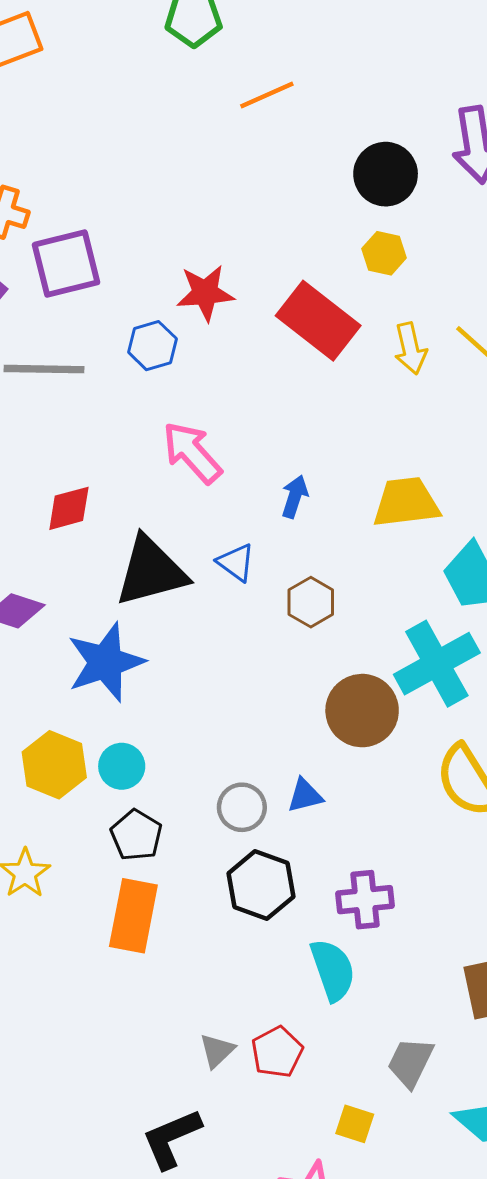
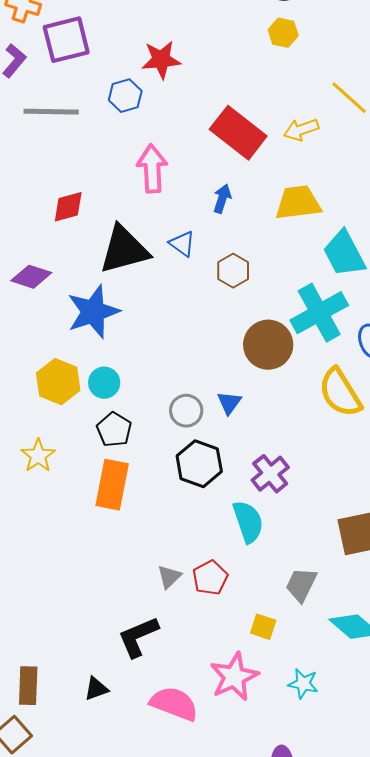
red rectangle: (318, 321) -> (238, 133), moved
yellow arrow: (410, 349) -> (301, 130), moved, turned 84
pink arrow: (192, 453) -> (152, 169), turned 39
blue triangle: (305, 796) -> (229, 403), turned -40
purple cross: (365, 900) -> (270, 474), turned -33

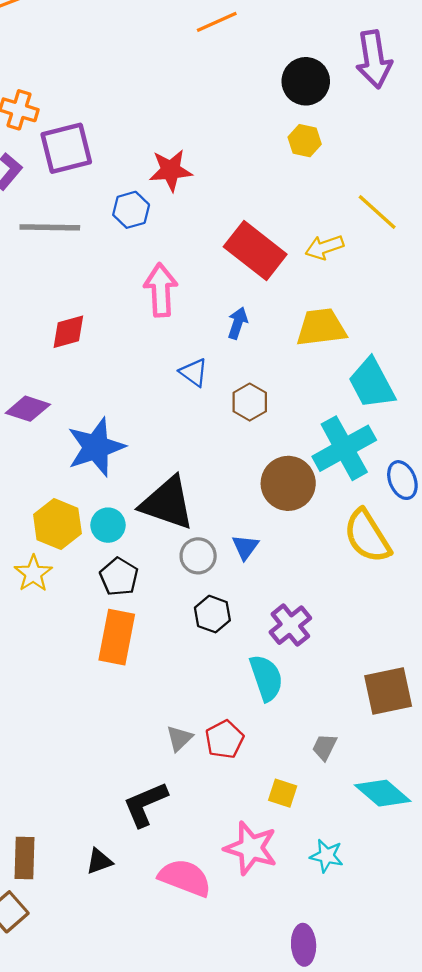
black triangle: (124, 250) -> (167, 503), moved, turned 34
yellow star: (38, 456) -> (33, 573), moved
black hexagon: (199, 464) -> (212, 614), size x0.7
gray trapezoid: (301, 585) -> (324, 747), size x0.7
pink star: (234, 677) -> (251, 848), turned -30

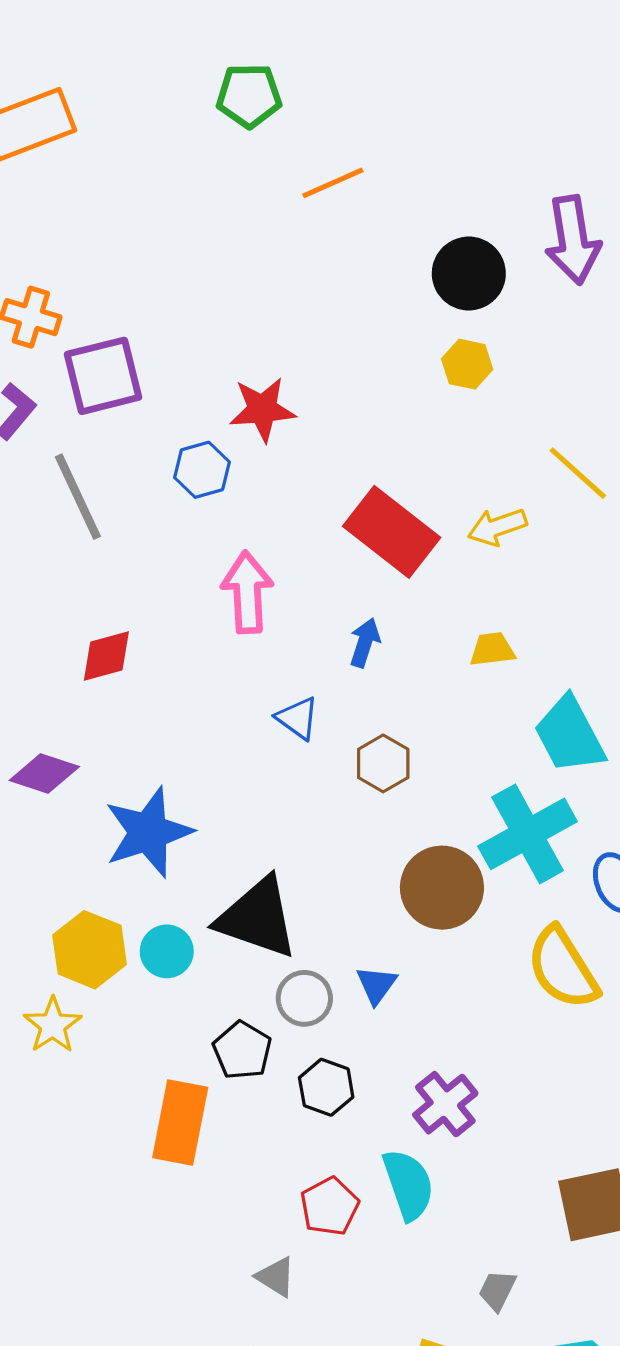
gray line: (50, 227) -> (78, 497), turned 64
yellow trapezoid: (321, 327) -> (492, 649), size x0.6
black pentagon: (119, 577) -> (242, 1050), moved
gray triangle: (179, 738) -> (276, 1277), turned -44
red pentagon: (224, 739) -> (330, 1206), moved

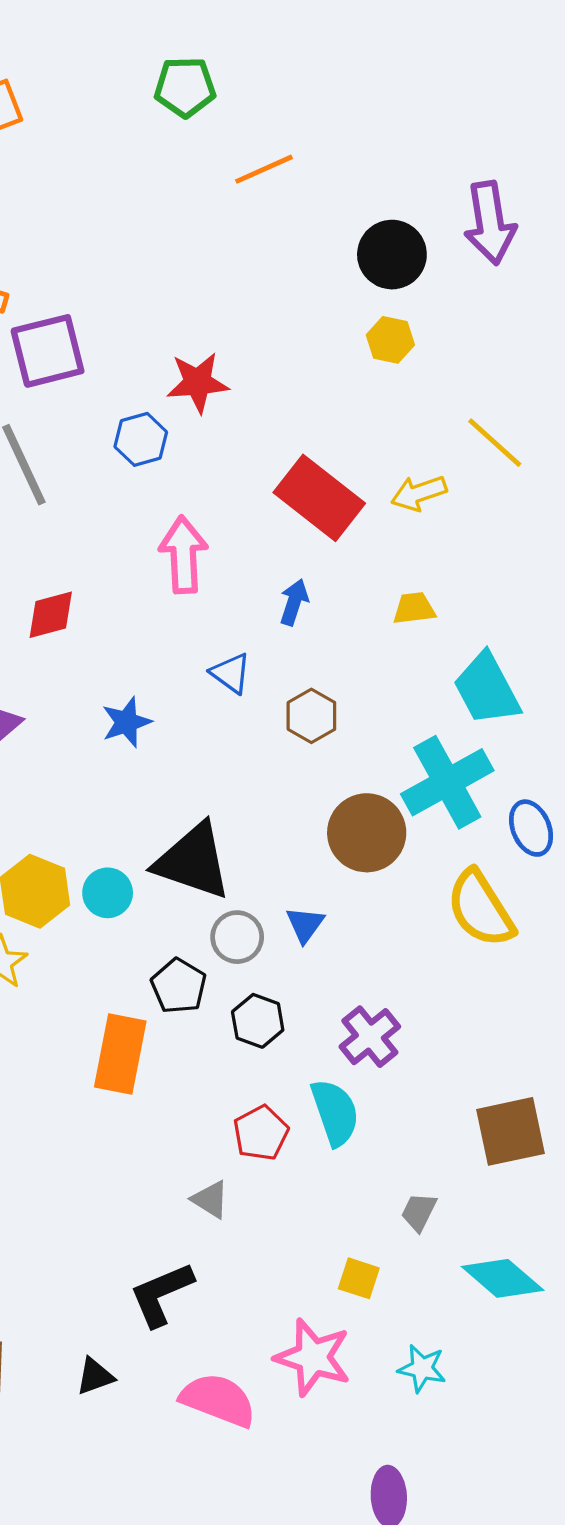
blue star: (148, 832) -> (127, 722), moved, size x0.6

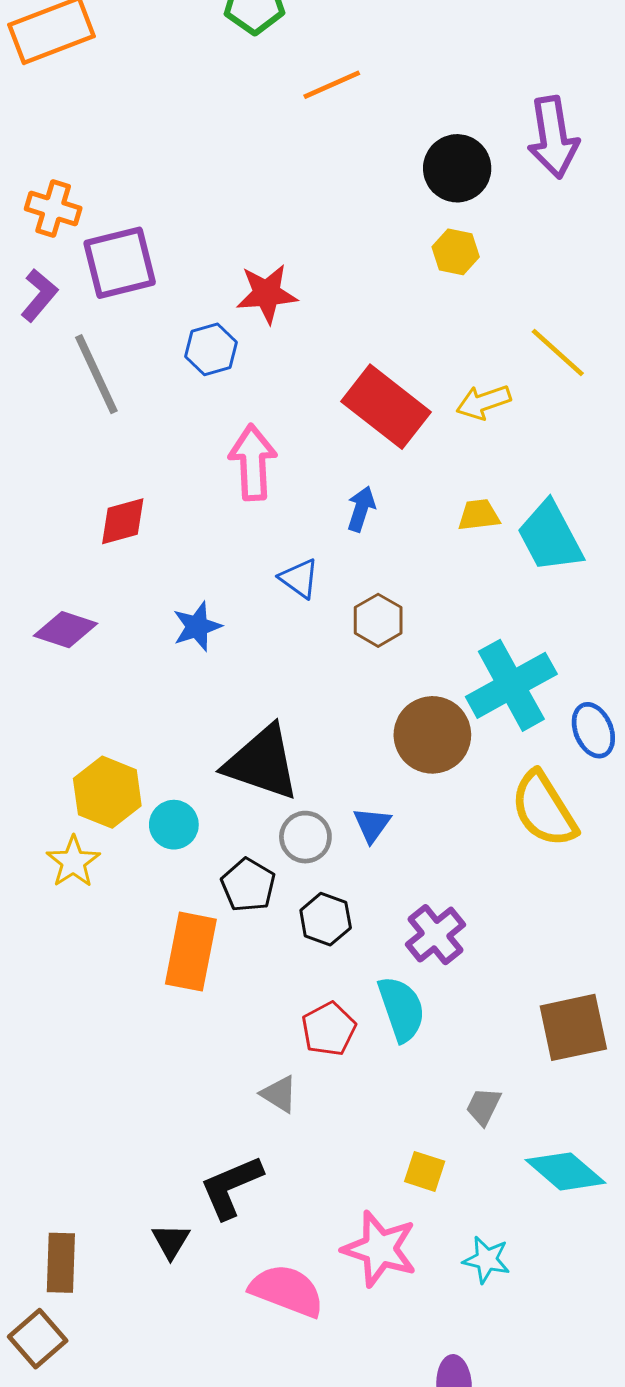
cyan trapezoid: (487, 689) -> (550, 537), moved
cyan circle: (108, 893) -> (174, 825), moved
black triangle: (95, 1376) -> (171, 1241), moved, turned -39

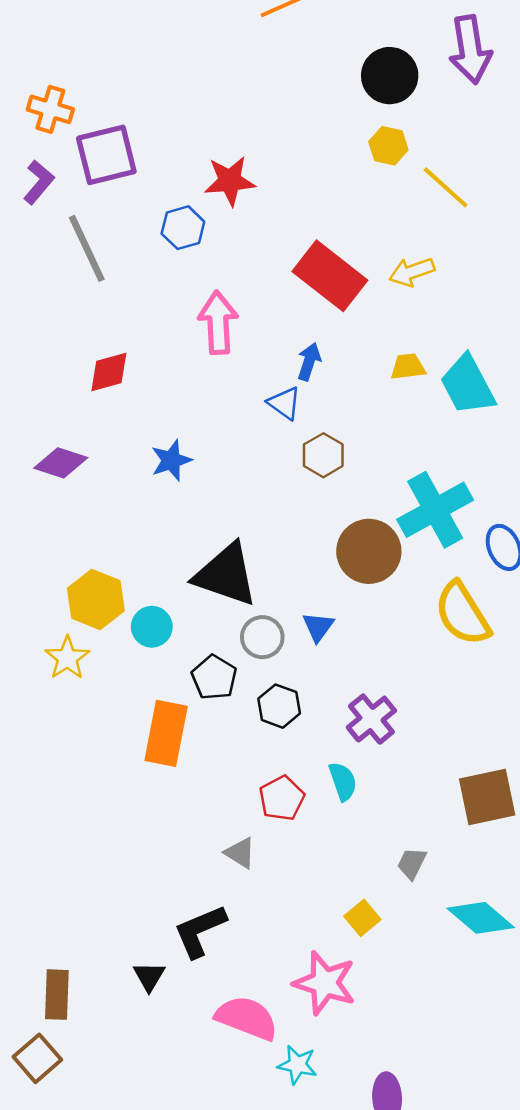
yellow line: (558, 353) -> (446, 187), moved
blue triangle: (299, 579) -> (284, 403), moved
cyan semicircle: (401, 1009) -> (343, 781), size x0.7
yellow square: (425, 1171) -> (362, 918), turned 32
cyan star: (487, 1260) -> (297, 1065), moved

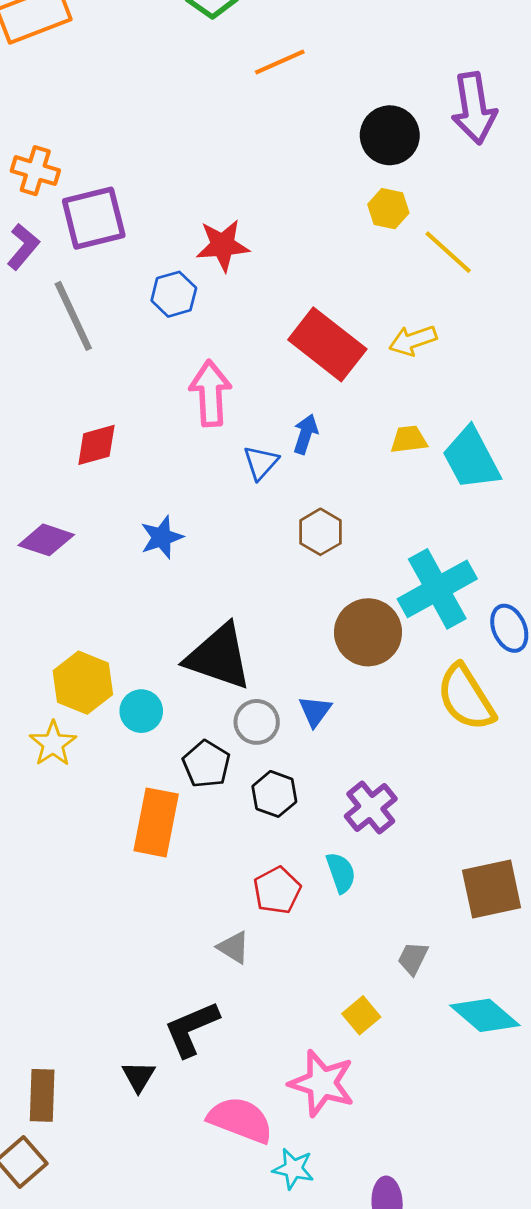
blue triangle: (284, 403) -> (261, 463), moved, turned 36

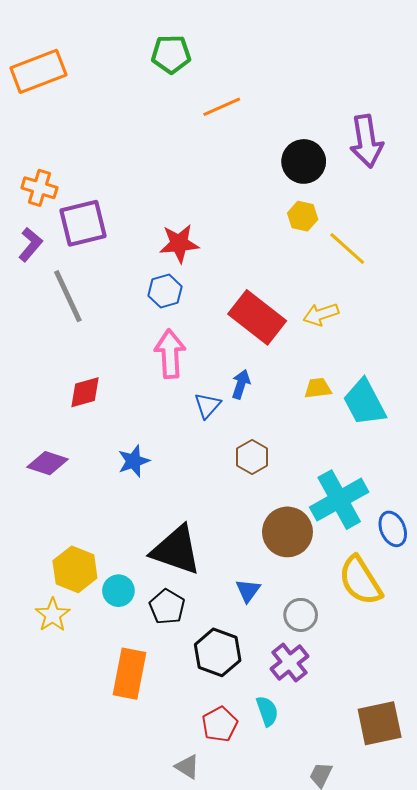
blue hexagon: (174, 294) -> (165, 291), moved
gray circle: (257, 722) -> (301, 615), moved
black pentagon: (206, 764) -> (167, 607), moved
black hexagon: (274, 794) -> (218, 652), size x1.4

